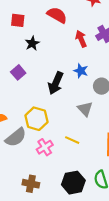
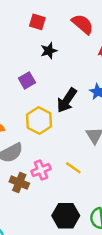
yellow hexagon: (36, 119) -> (39, 120), moved
brown cross: (31, 184) -> (19, 183), moved

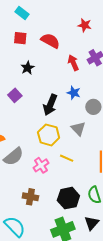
red square: (37, 22) -> (20, 38), moved
yellow hexagon: (39, 120) -> (49, 135), moved
brown cross: (19, 183) -> (30, 197), moved

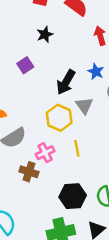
gray triangle: (78, 129) -> (84, 106), moved
yellow line: (67, 158) -> (77, 148), turned 48
brown cross: (30, 197) -> (29, 172), moved

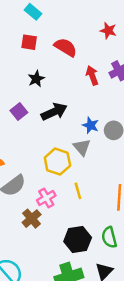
blue star: (96, 72) -> (91, 125), moved
black arrow: (66, 82) -> (54, 112), moved, turned -140
brown cross: (29, 172) -> (32, 219), turned 36

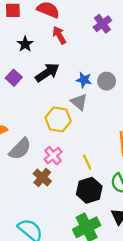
red arrow: (92, 75) -> (59, 35), moved
yellow line: (78, 191) -> (87, 162), moved

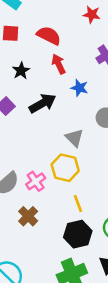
blue star: (84, 80) -> (79, 88), moved
yellow hexagon: (58, 119) -> (65, 168), moved
pink cross: (53, 156) -> (36, 181), moved

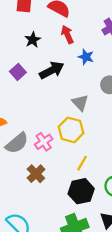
yellow line: (78, 204) -> (82, 163), turned 49

